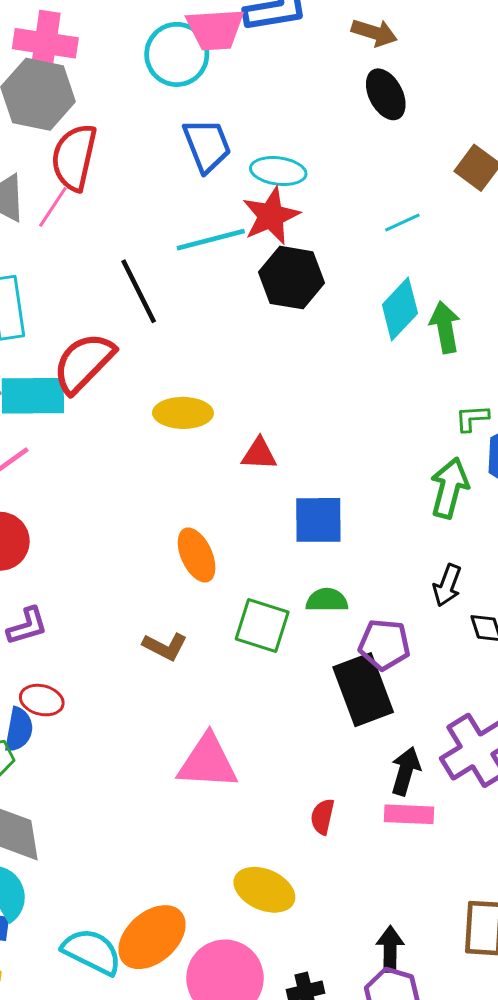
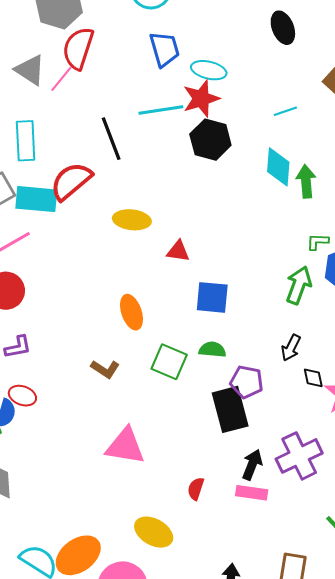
cyan diamond: (400, 309) -> (278, 167), turned -45

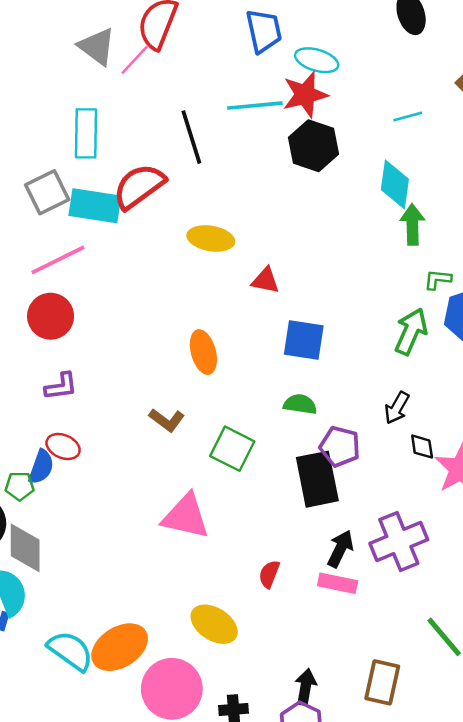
green arrow: (306, 181) -> (412, 224), moved
green square: (169, 362) -> (232, 449), moved

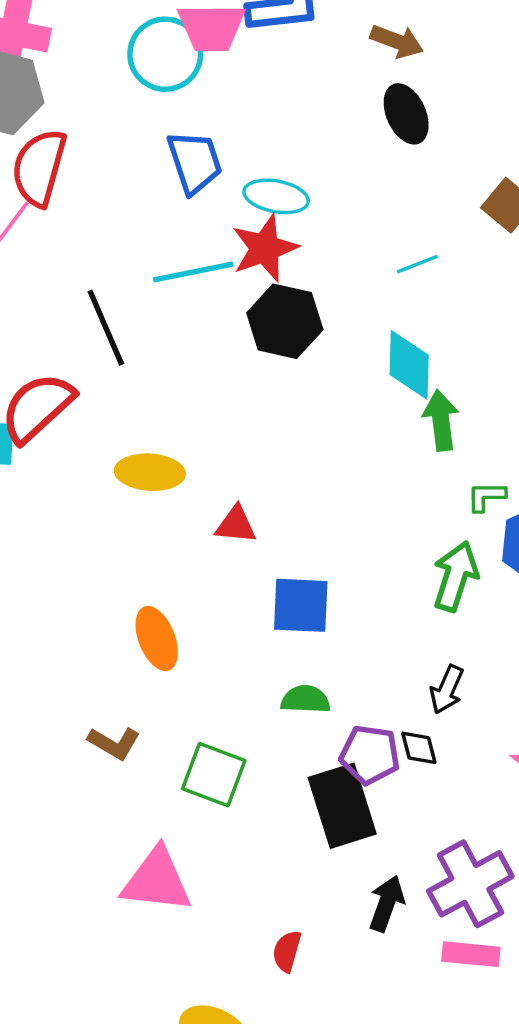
black diamond: (422, 447) -> (419, 748), moved
pink rectangle: (338, 583) -> (471, 954), moved

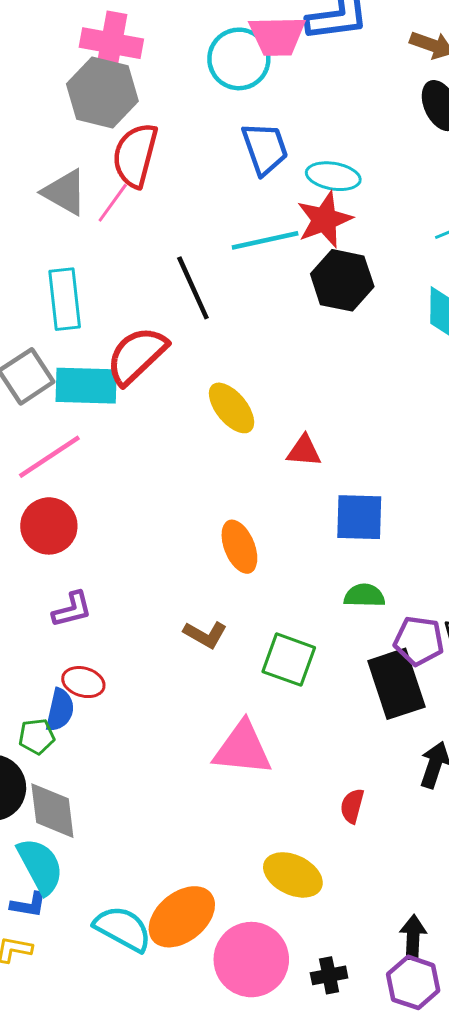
yellow ellipse: (150, 472) -> (232, 408), turned 48

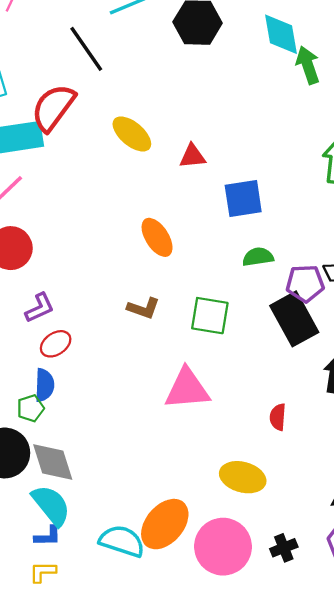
red ellipse: (83, 682) -> (56, 344), moved, turned -40

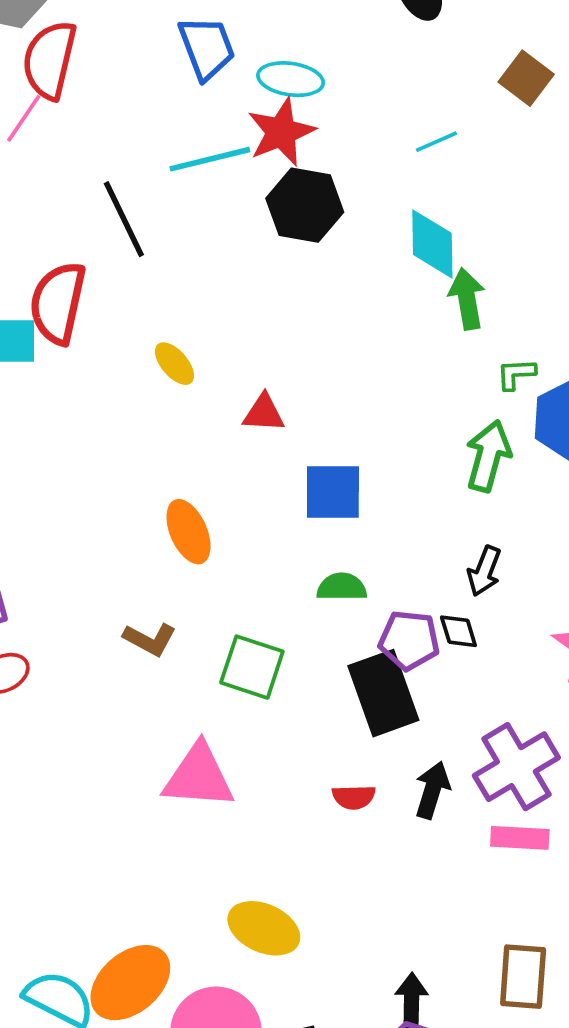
red semicircle: (53, 108) -> (58, 303), turned -33
yellow ellipse: (132, 134) -> (174, 364), size x0.7
red semicircle: (278, 417) -> (354, 797), moved, turned -105

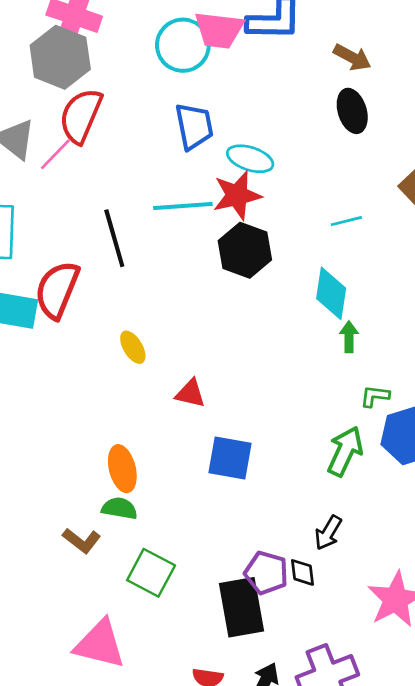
green arrow: (467, 299) -> (349, 337), size x0.7
green semicircle: (342, 587) -> (119, 508), moved

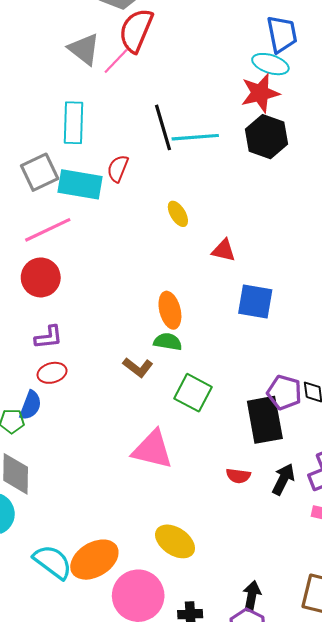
blue trapezoid: (194, 126) -> (282, 34), moved
cyan line: (183, 206) -> (195, 137), moved
red semicircle: (57, 290) -> (118, 169), size x0.6

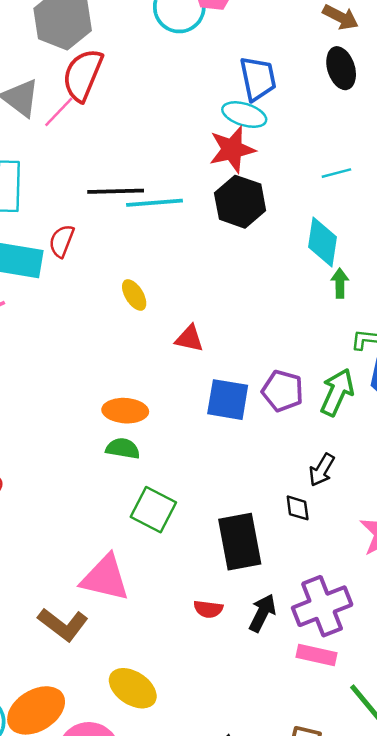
black line: (163, 127) -> (116, 191), turned -75
orange ellipse: (170, 310) -> (125, 411), turned -72
brown L-shape: (138, 367) -> (63, 624), moved, size x1.4
purple pentagon: (284, 392) -> (283, 391), moved

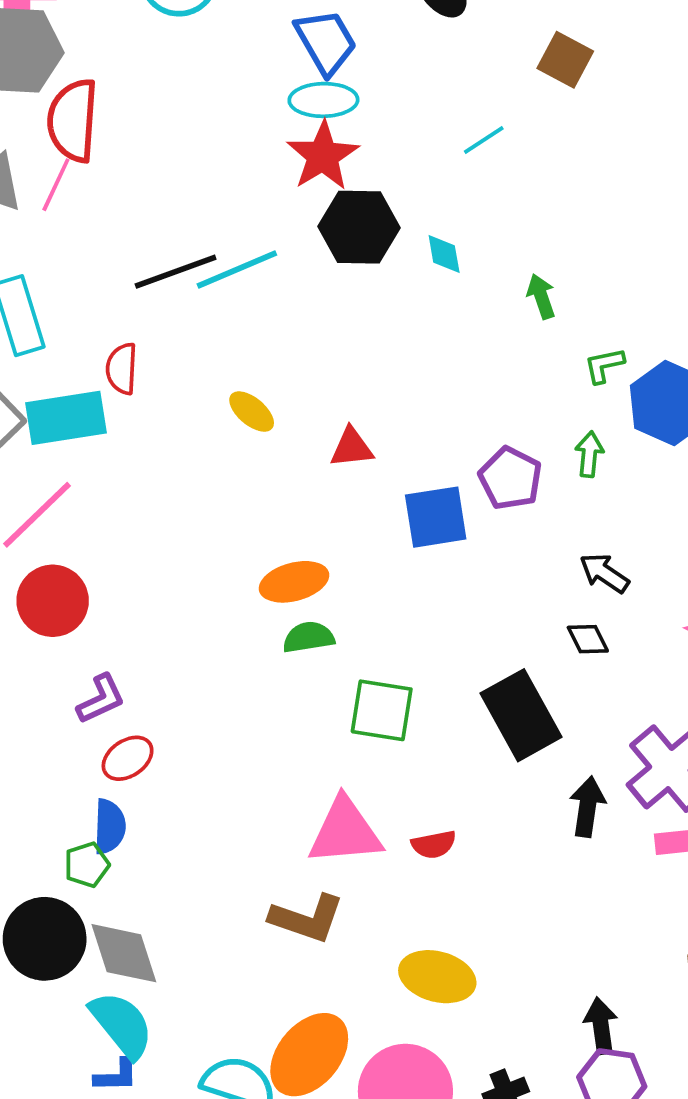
cyan diamond: (322, 242) -> (444, 254), moved, size x0.6
purple pentagon: (283, 391) -> (510, 478), turned 30
green arrow: (337, 392) -> (589, 454), size x0.6
black arrow: (322, 470) -> (604, 573), turned 112
red semicircle: (208, 609) -> (434, 844), moved

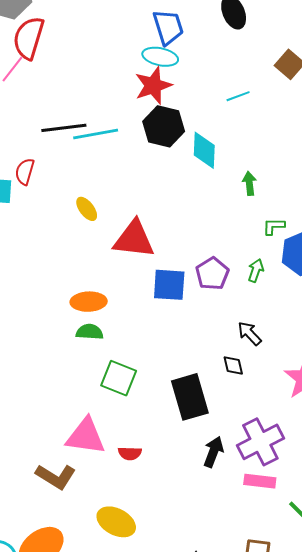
cyan diamond: (444, 254) -> (204, 150), size x1.6
red triangle: (352, 448) -> (134, 239), size x1.8

